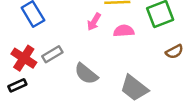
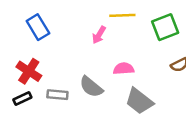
pink semicircle: (124, 31) -> (124, 69), moved
gray rectangle: (52, 54) -> (57, 95), moved, turned 36

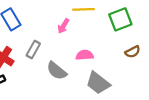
gray rectangle: (57, 95) -> (33, 50), moved, turned -66

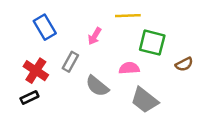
green square: (120, 19) -> (152, 43), moved, turned 35
pink arrow: (63, 26) -> (95, 36), moved

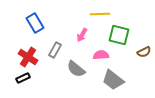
pink arrow: (95, 36) -> (82, 35), moved

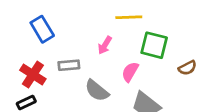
gray rectangle: (55, 50) -> (69, 65), turned 56
pink semicircle: (101, 55) -> (130, 72), turned -56

